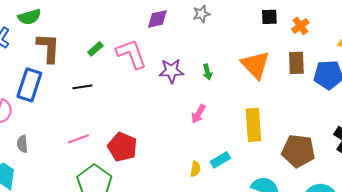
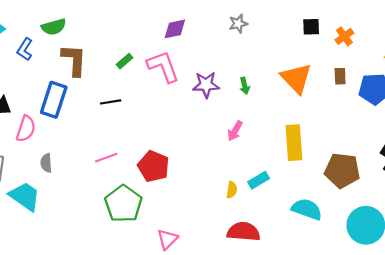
purple diamond: (157, 19) -> (175, 29), moved
brown rectangle: (296, 63) -> (340, 76), size x0.7

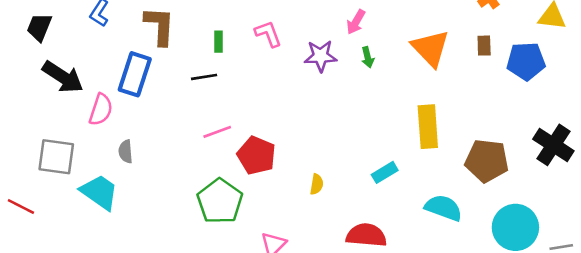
green rectangle: (125, 61) -> (218, 42), moved, turned -49
pink L-shape: (163, 67) -> (268, 34), size x0.7
pink arrow: (235, 131) -> (356, 22), moved
pink line: (106, 158) -> (217, 132), moved
yellow semicircle: (232, 190) -> (317, 184), moved

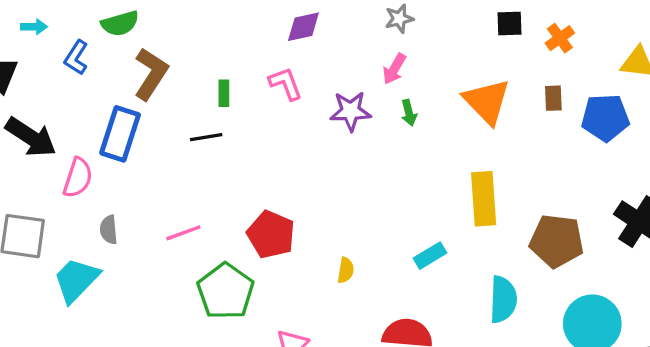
brown L-shape: (160, 26) -> (151, 74), turned 30
pink line: (217, 132) -> (183, 233), moved
cyan trapezoid: (99, 192) -> (76, 280), turned -81
cyan semicircle: (444, 208) -> (503, 299), turned 72

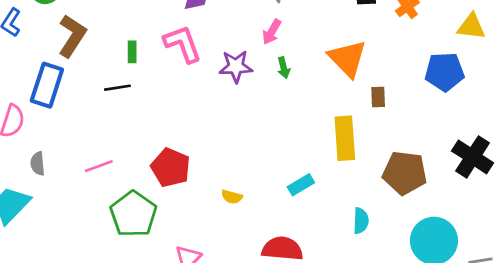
pink L-shape: (286, 84) -> (183, 44), size x1.4
brown rectangle: (553, 98) -> (378, 97), moved
yellow semicircle: (346, 270) -> (232, 197), turned 96
cyan semicircle: (503, 299) -> (361, 221), size x0.7

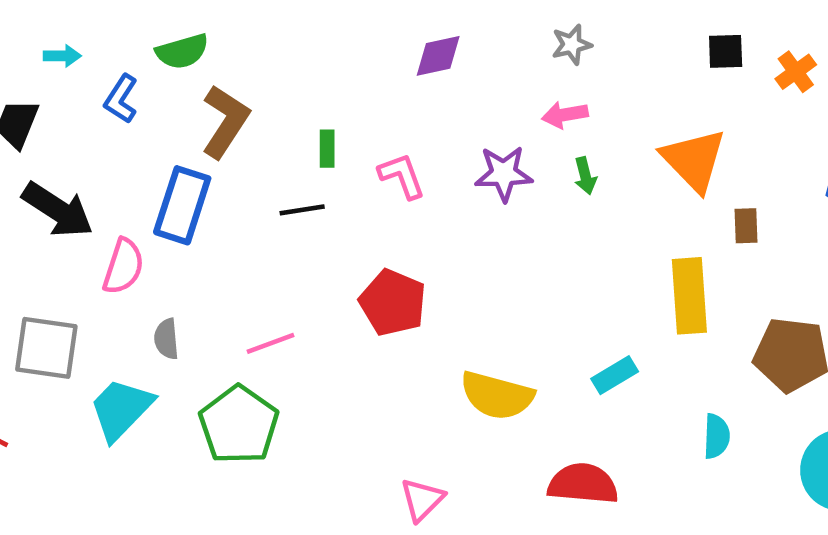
pink arrow: (272, 32) -> (565, 115), turned 50
pink L-shape: (183, 44) -> (402, 176), moved, size x0.7
red pentagon: (171, 168) -> (393, 303), moved
yellow semicircle: (232, 197) -> (497, 395), size x2.0
green pentagon: (133, 214) -> (239, 425), moved

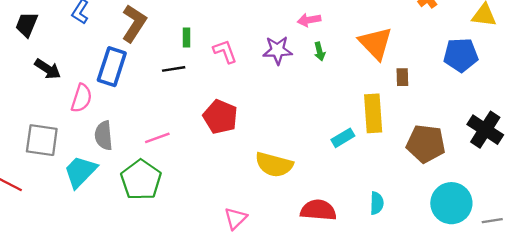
black arrow: (58, 210) -> (48, 69), size x0.7
gray semicircle: (166, 339) -> (104, 135), size x1.4
cyan rectangle: (615, 375) -> (343, 138), moved
cyan semicircle: (717, 436) -> (377, 203), moved

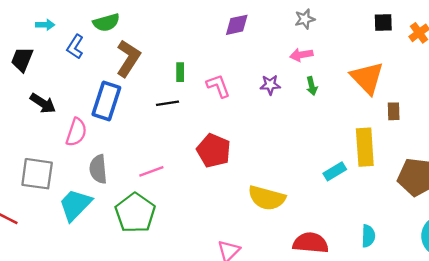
purple star: (278, 50) -> (270, 85), size x0.7

